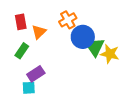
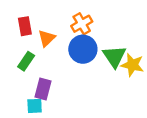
blue circle: (83, 37) -> (83, 49), moved
purple rectangle: (36, 74) -> (43, 89), turned -42

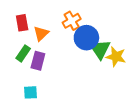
blue circle: (83, 49) -> (86, 38), moved
purple rectangle: (43, 89) -> (38, 61), moved

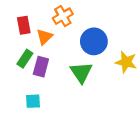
orange cross: (72, 21) -> (63, 16), moved
green triangle: (100, 49) -> (81, 72), moved

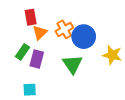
orange cross: (63, 16) -> (64, 29), moved
red rectangle: (24, 25) -> (31, 17), moved

